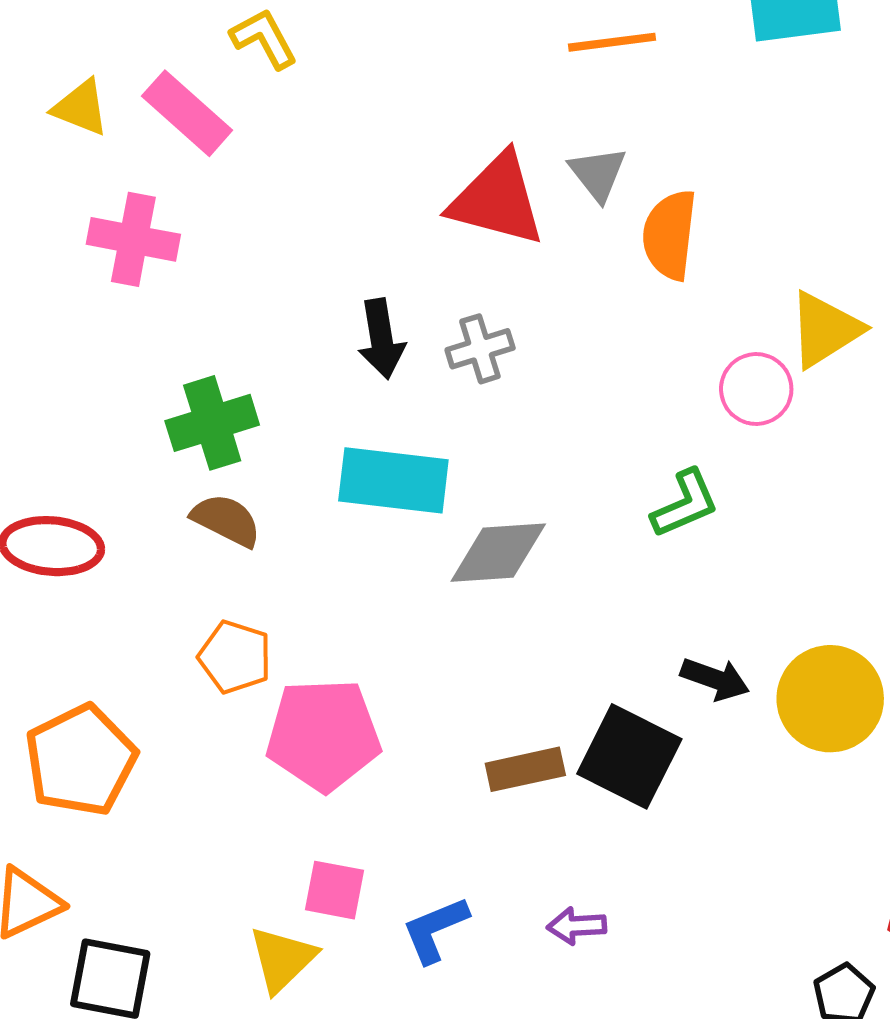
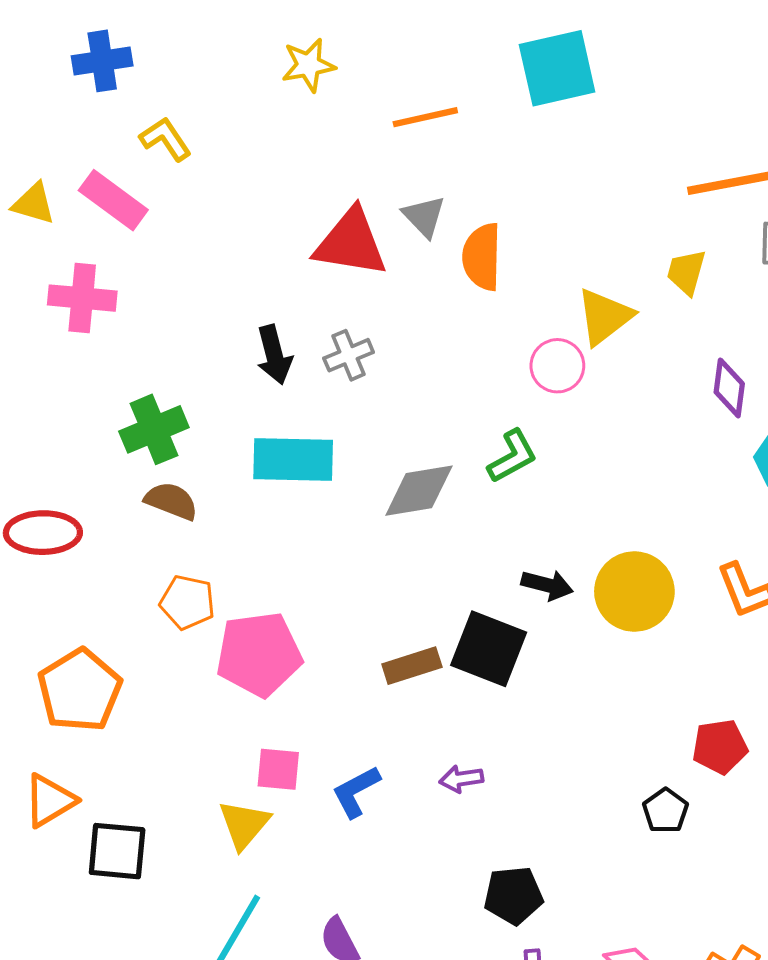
gray diamond: (498, 553) -> (419, 491), moved

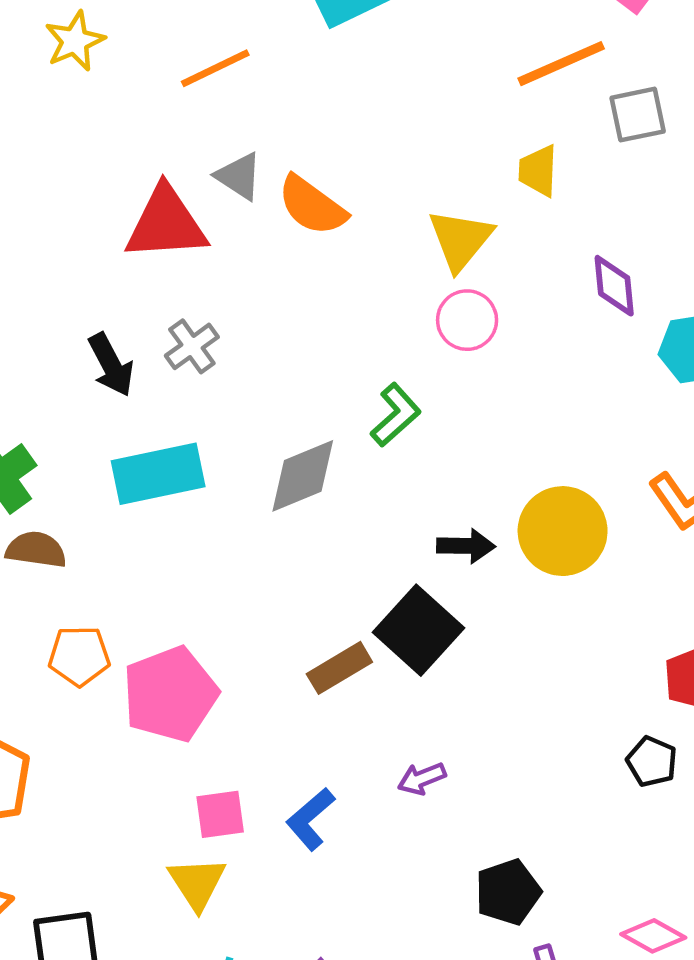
orange semicircle: (482, 257) -> (312, 206), turned -42
pink circle: (557, 366) -> (467, 320), moved
black square: (489, 649) -> (418, 630), turned 34

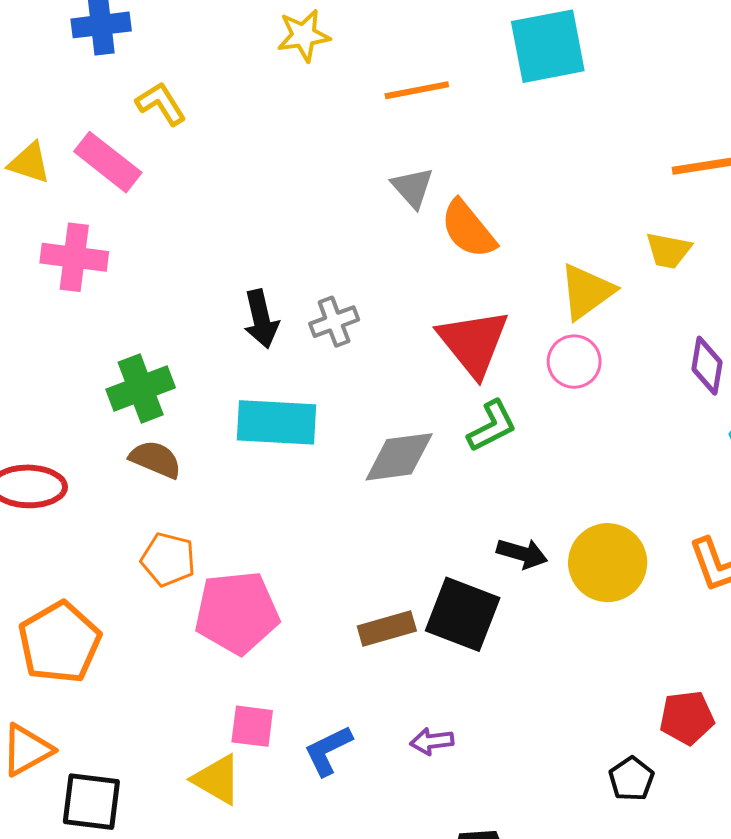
yellow trapezoid: (538, 171) -> (668, 250), turned -96
red triangle: (166, 224) -> (473, 343), moved, turned 40
black square: (418, 630) -> (463, 614), turned -36
yellow triangle: (197, 883) -> (217, 779), turned -42

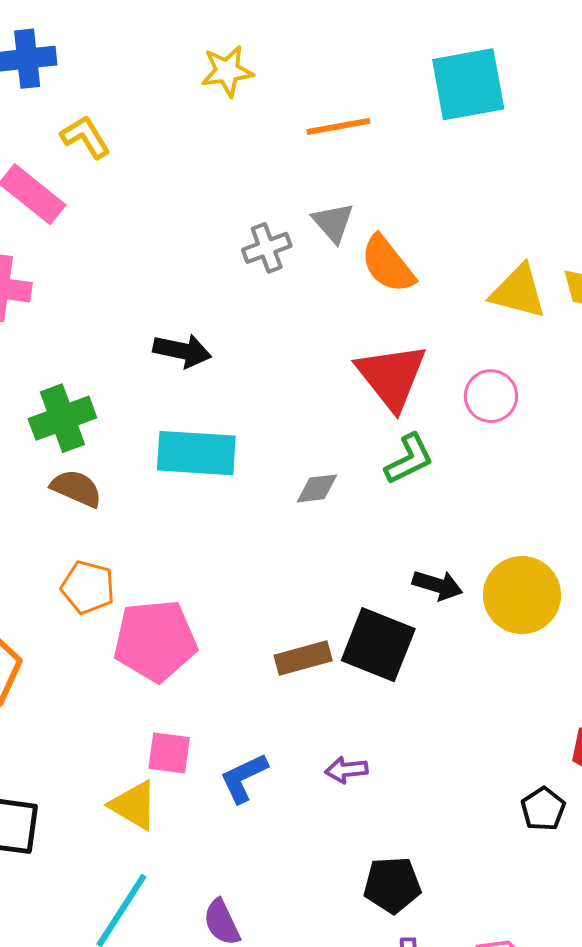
yellow triangle: (587, 292) -> (518, 292), moved, turned 50
black arrow: (261, 319) -> (182, 351), turned -66
gray cross: (334, 322) -> (267, 248), moved
gray diamond: (399, 457) -> (317, 488), size x0.6

